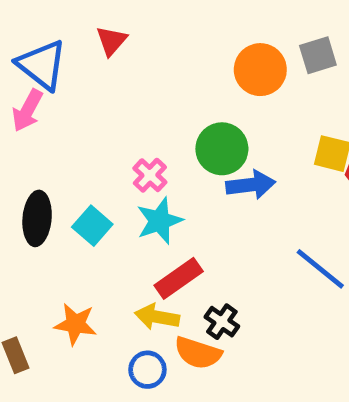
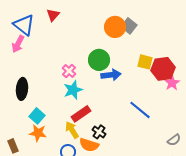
gray square: (318, 55) -> (129, 26), moved, turned -35
cyan square: (92, 226) -> (37, 116), moved
yellow arrow: (157, 317) -> (72, 130), turned 48

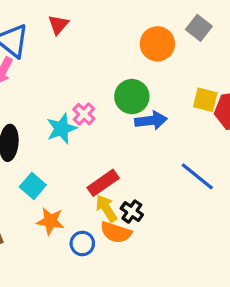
gray square: (129, 26) -> (199, 28), moved
cyan star: (73, 90) -> (62, 128), moved
yellow arrow: (72, 130) -> (106, 208), moved
orange star: (38, 133) -> (50, 221), moved

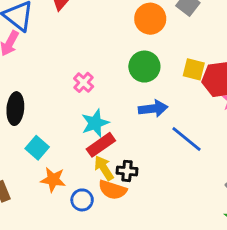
green circle: (132, 97) -> (144, 67), moved
blue arrow: (151, 120) -> (153, 109), moved
cyan star: (62, 128) -> (95, 123), moved
black cross: (132, 212) -> (127, 171), turned -30

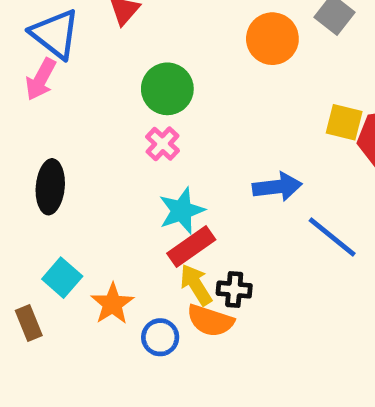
green circle: (144, 67) -> (167, 89), moved
cyan square: (37, 148) -> (62, 278), moved
orange star: (53, 180) -> (112, 304), turned 30

